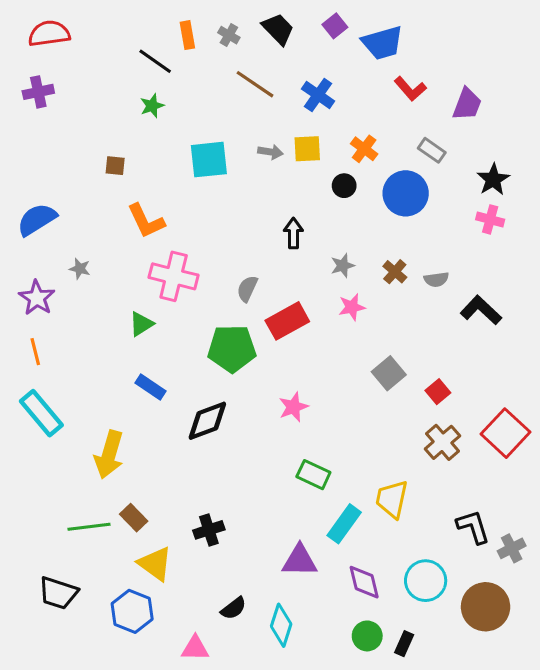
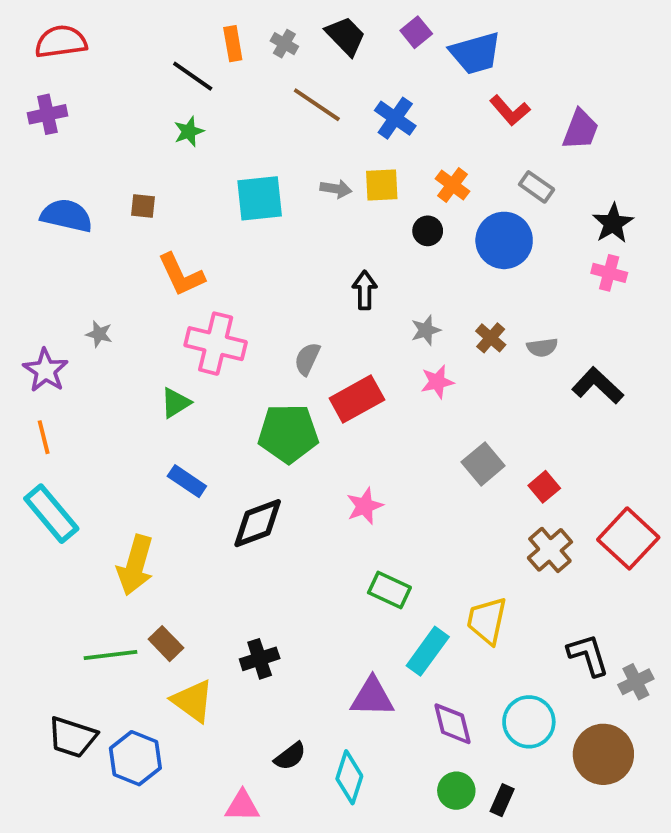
blue semicircle: (37, 219) -> (67, 216), moved, turned 45
blue hexagon: (132, 611) -> (135, 758), moved

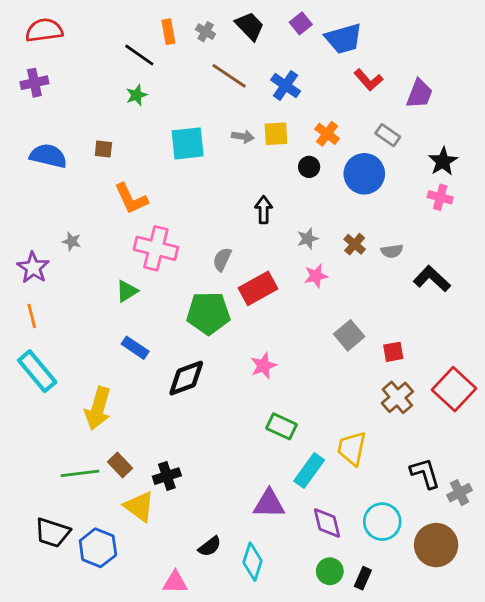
red square: (544, 487) -> (393, 352), turned 30
black cross: (260, 659) -> (167, 476), moved

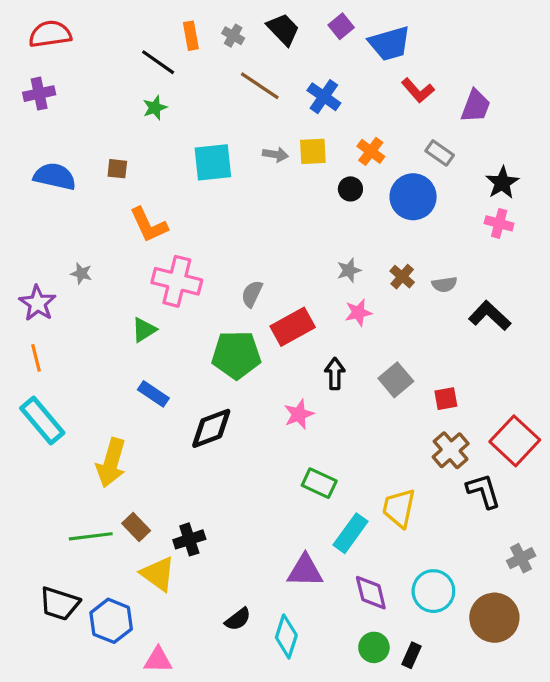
black arrow: (264, 210) -> (335, 374), moved
black L-shape: (425, 473) -> (483, 491), moved
pink triangle: (175, 582) -> (158, 660), moved

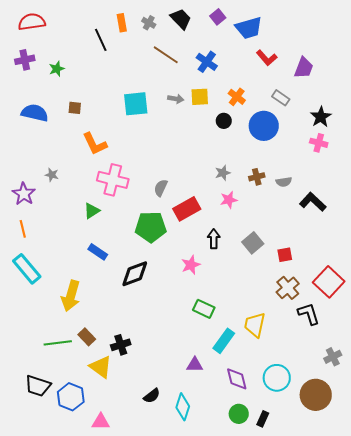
black line: (158, 62) -> (101, 40), turned 30
green star: (155, 108) -> (57, 69), moved
brown cross: (402, 277) -> (257, 177), turned 35
purple triangle: (305, 571) -> (195, 365), size x0.7

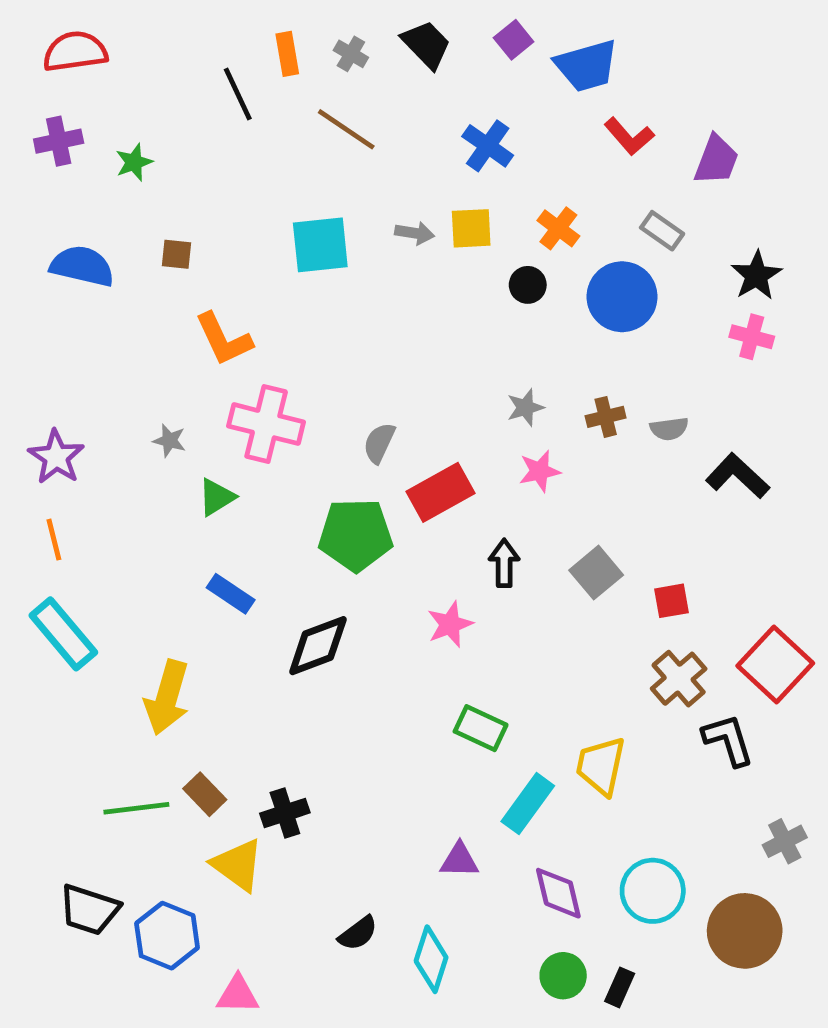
brown line: (166, 55) -> (346, 129), moved
gray star: (52, 175) -> (169, 441), moved

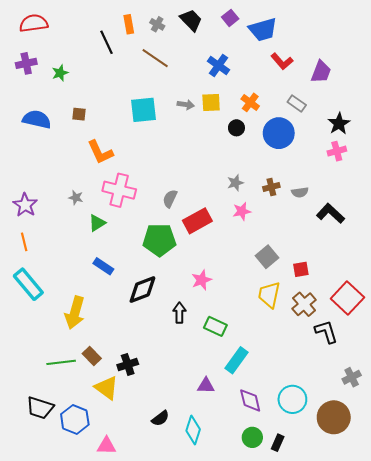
pink cross: (752, 337) -> (337, 151), turned -30
black arrow: (504, 563) -> (179, 313), moved
yellow trapezoid: (601, 766) -> (269, 295), moved

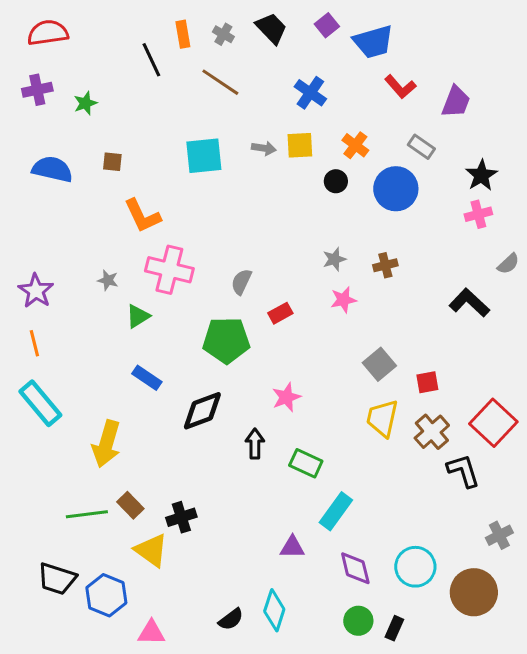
gray semicircle: (300, 192) -> (508, 264), moved, turned -35
red rectangle: (197, 221) -> (280, 313), size x0.6
black semicircle: (160, 418) -> (231, 619), moved

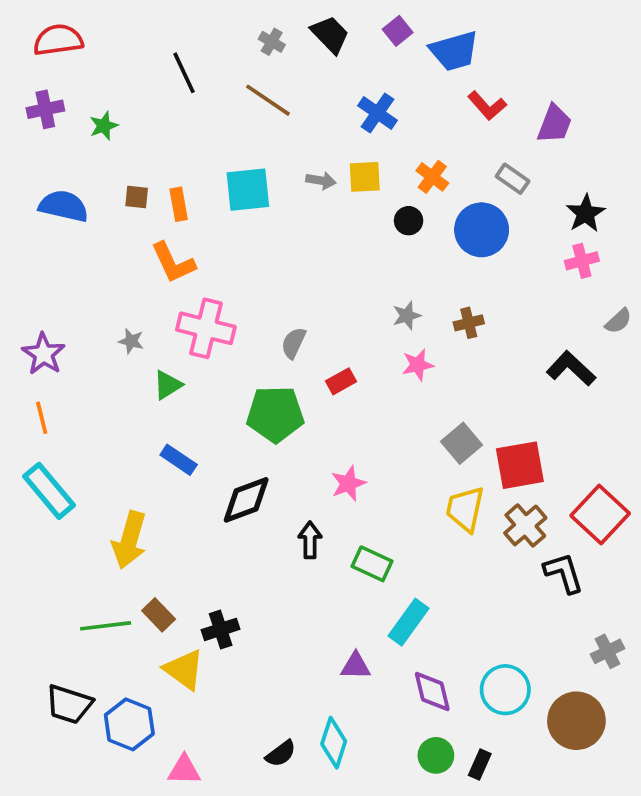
orange rectangle: (183, 34) -> (179, 204), moved
red square: (427, 382) -> (520, 465), size x1.8

